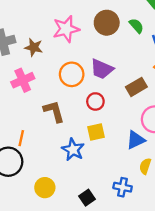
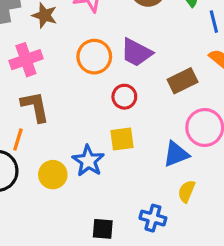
brown L-shape: (54, 111) -> (35, 107), moved
yellow circle: (45, 188) -> (53, 175), moved
black square: (87, 198) -> (103, 229), turned 35

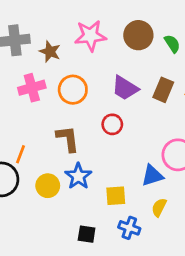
orange circle: (94, 57) -> (73, 90), moved
brown rectangle: (183, 81) -> (163, 90), moved, turned -45
brown L-shape: (35, 107) -> (68, 139), moved
yellow square: (122, 139) -> (116, 196), moved

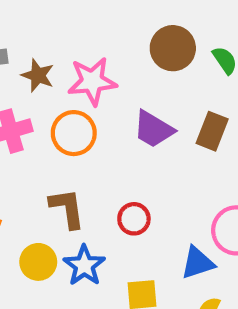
pink star: (90, 36) -> (92, 81), moved
red circle: (112, 124) -> (134, 219), moved
yellow circle: (48, 186) -> (38, 262), moved

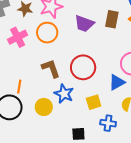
red circle: (134, 219) -> (83, 67), size x1.6
yellow circle: (38, 262) -> (44, 107), moved

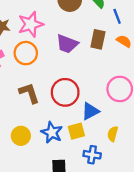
blue triangle: (117, 82) -> (90, 111), moved
blue star: (64, 94) -> (52, 132), moved

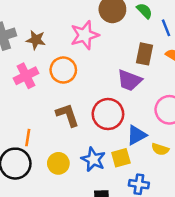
pink star: (31, 24) -> (85, 35), moved
purple trapezoid: (67, 44) -> (130, 80), moved
yellow semicircle: (113, 134) -> (160, 149), moved, turned -88

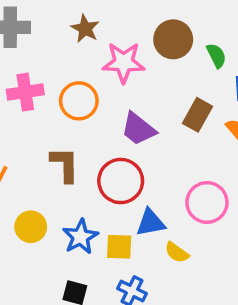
brown star: (36, 40) -> (85, 29), moved
purple trapezoid: (130, 80) -> (138, 129), moved

